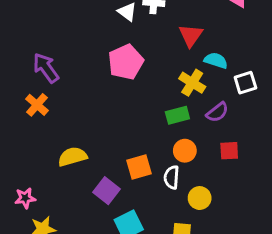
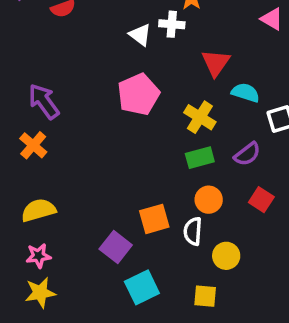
yellow cross: (192, 83) -> (200, 117), moved
red square: (229, 151) -> (261, 200), turned 36
yellow semicircle: (72, 157) -> (38, 210), moved
pink star: (25, 198) -> (38, 256), moved

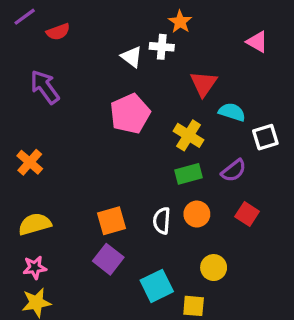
purple arrow: (44, 101) -> (45, 87), moved
orange square: (154, 219) -> (112, 221), moved
white semicircle: (193, 231) -> (162, 221), moved
cyan square: (142, 287) -> (157, 286), moved

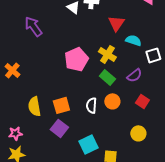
purple arrow: (45, 87) -> (33, 26), moved
pink pentagon: (130, 114) -> (76, 59), moved
green rectangle: (189, 174) -> (107, 77), turned 56
yellow semicircle: (35, 224) -> (34, 106), moved, turned -84
yellow circle: (214, 268) -> (138, 133), moved

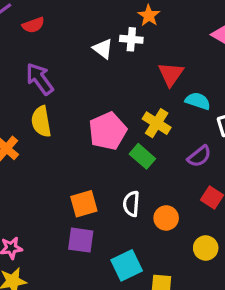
green rectangle: (107, 77) -> (142, 156), moved
orange circle: (112, 101) -> (166, 218), moved
yellow semicircle: (34, 106) -> (41, 122), moved
purple square: (59, 128) -> (81, 240), turned -30

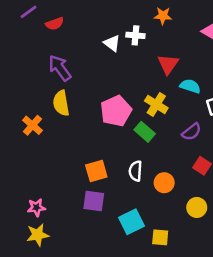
orange star: (149, 16) -> (163, 16), moved, turned -30

